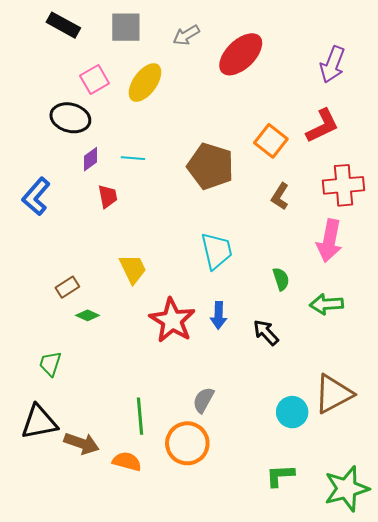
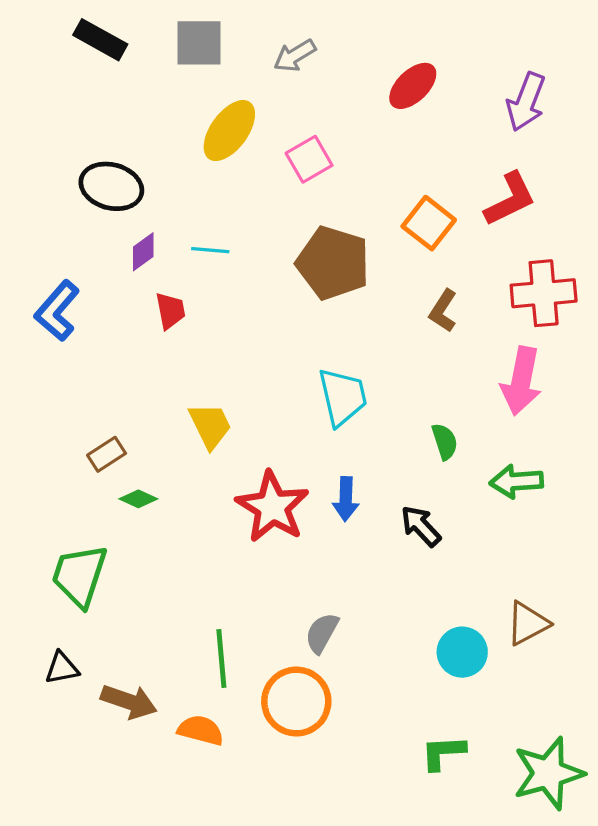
red ellipse: (241, 54) -> (413, 86), moved, size x0.7
pink square: (95, 79) -> (309, 159), moved
green trapezoid: (50, 364) -> (79, 576), size x1.6
brown triangle: (333, 394) -> (528, 623), size x0.7
black triangle: (39, 422) -> (62, 668), size x0.6

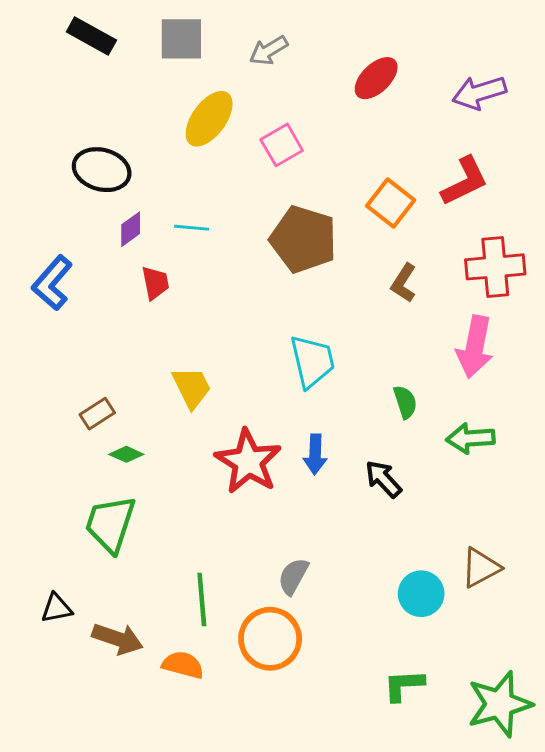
purple arrow: (526, 102) -> (479, 93), turned 52
green trapezoid: (79, 576) -> (110, 524), moved

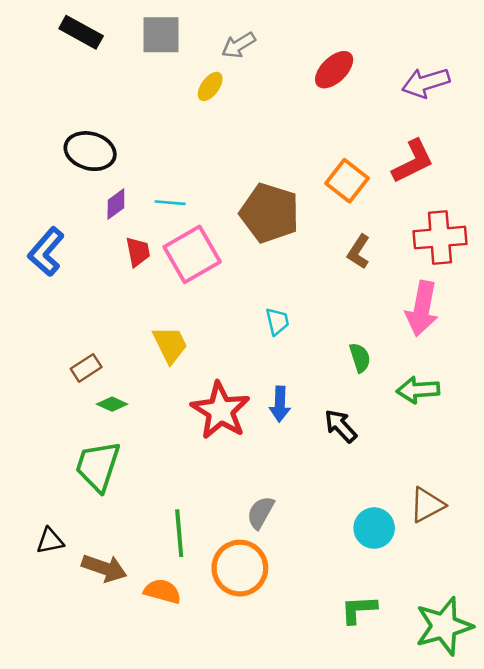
yellow ellipse: (209, 119) -> (210, 86), moved, size x0.6
pink square: (282, 145) -> (192, 254), moved, size x1.5
cyan trapezoid: (312, 361) -> (277, 321), size x0.6

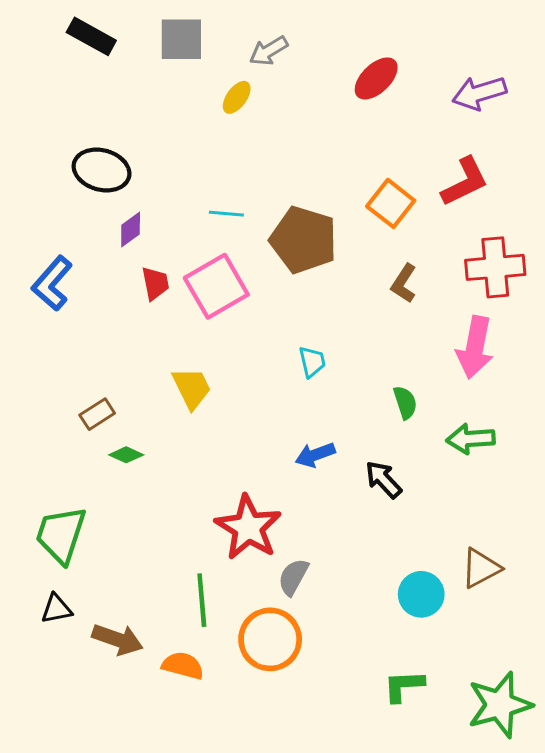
cyan line: (170, 203) -> (226, 214), moved
blue arrow: (280, 404) -> (315, 455), turned 68
red star: (220, 411) -> (248, 527), moved
green trapezoid: (98, 466) -> (61, 535), moved

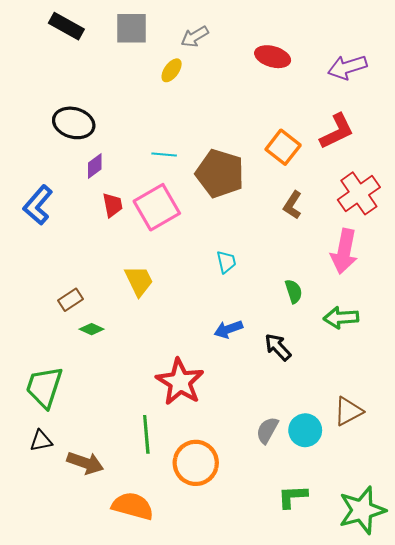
red ellipse: (376, 78) -> (273, 57), turned 60
red cross: (495, 267) -> (359, 193), turned -30
gray semicircle: (293, 577) -> (267, 430), moved
orange semicircle: (183, 666) -> (133, 506), moved, size x1.4

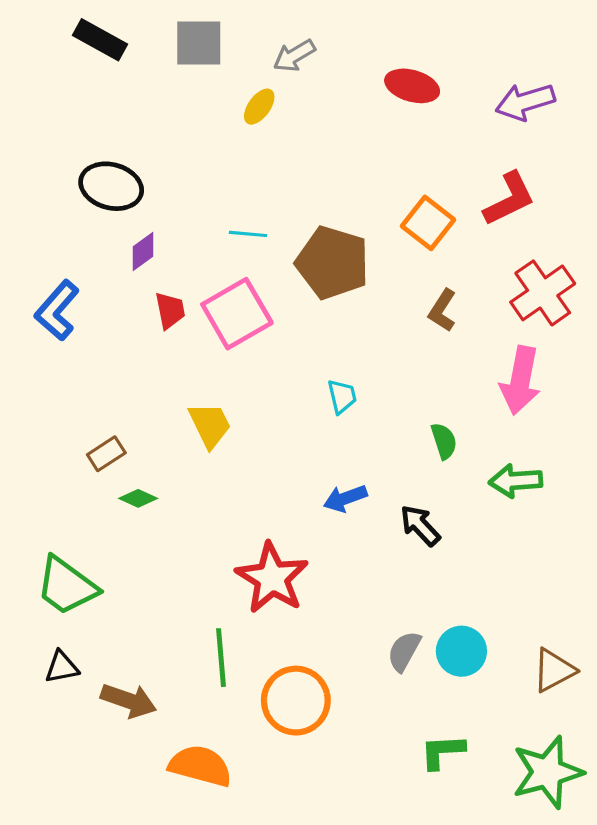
green trapezoid: (44, 387) -> (67, 586), turned -72
brown triangle: (348, 411) -> (554, 670), moved

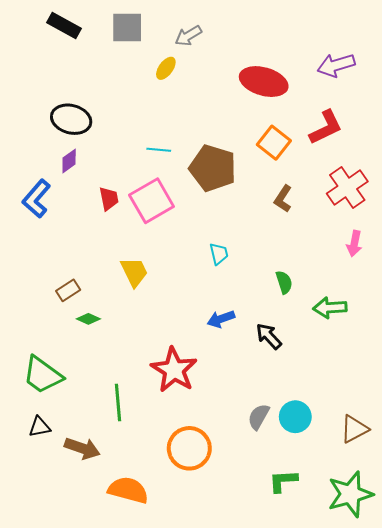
red ellipse: (412, 86) -> (264, 82), moved, size x1.4
purple diamond: (143, 252) -> (69, 161), moved
pink arrow: (520, 380) -> (354, 244), moved, size x0.6
green line: (221, 658) -> (118, 402), moved

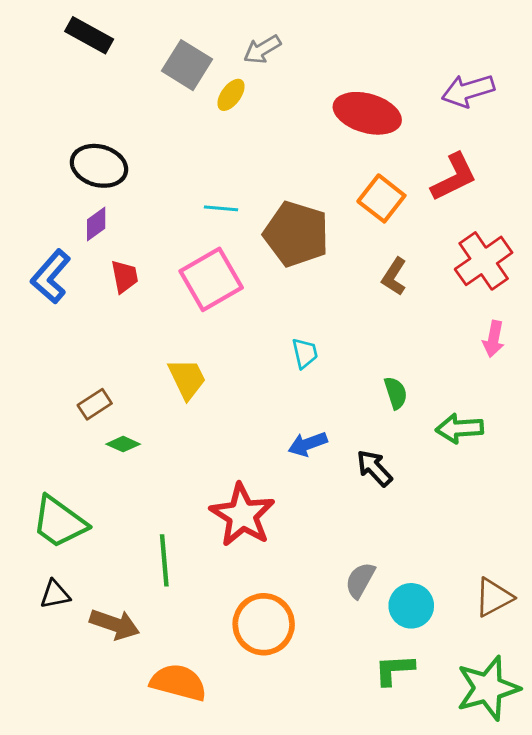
gray square: (127, 28) -> (187, 65), moved, turned 32
red trapezoid: (109, 199) -> (125, 277), moved
cyan circle: (295, 417) -> (411, 606), moved

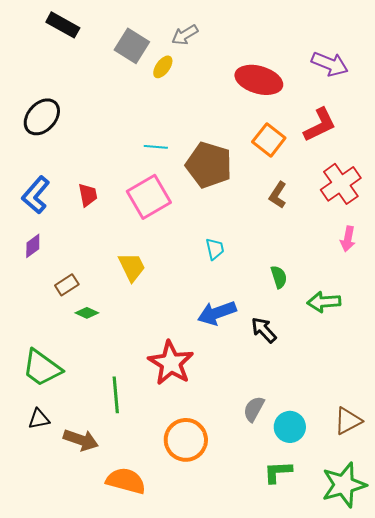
purple arrow: (468, 91) -> (330, 64), turned -141
black ellipse: (99, 166) -> (42, 117), moved, turned -63
purple diamond: (96, 224) -> (33, 246), moved
blue arrow: (308, 444) -> (217, 313), size x1.4

